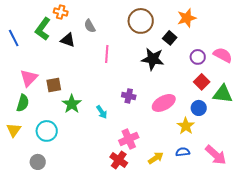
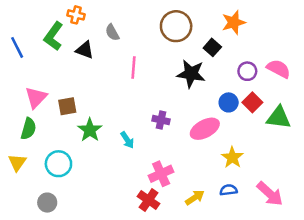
blue circle: (199, 108) -> (229, 102), moved

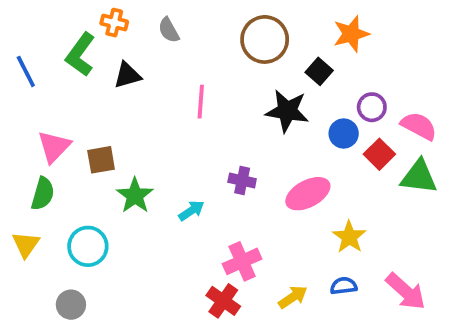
gray semicircle: (112, 32) -> (169, 30), moved
black triangle: (85, 50) -> (127, 75), turned -36
pink semicircle: (279, 69) -> (419, 126), moved
blue circle: (229, 102) -> (344, 133), moved
cyan arrow: (127, 140) -> (191, 211), turned -90

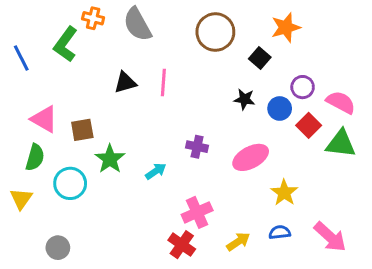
gray semicircle: (169, 30) -> (137, 24), size x1.6
black triangle: (127, 75) -> (125, 82), moved
black star: (287, 111) -> (244, 99), moved, size x0.6
pink triangle: (54, 147) -> (44, 119), turned -44
cyan circle: (88, 246) -> (70, 183), moved

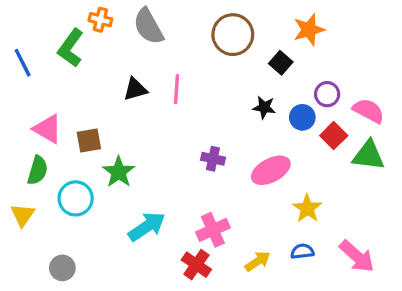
cyan arrow: (156, 171) -> (147, 227), moved, size x1.6

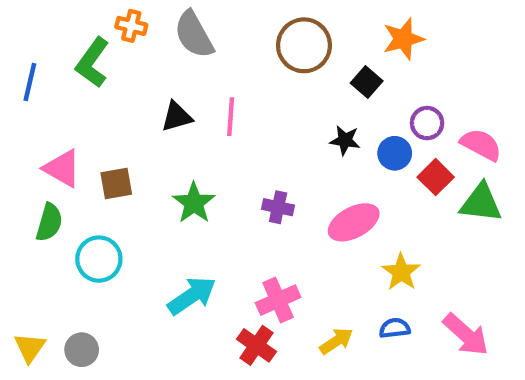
blue line: (23, 63) -> (30, 82), turned 40
green star: (119, 172) -> (194, 203), moved
yellow triangle: (23, 215) -> (30, 348), moved

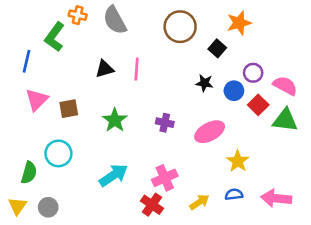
blue line: (30, 82) -> (26, 61), moved
pink triangle: (62, 168) -> (37, 100), turned 45
green semicircle: (49, 222) -> (29, 173), moved
pink arrow: (466, 335) -> (276, 198), turned 144

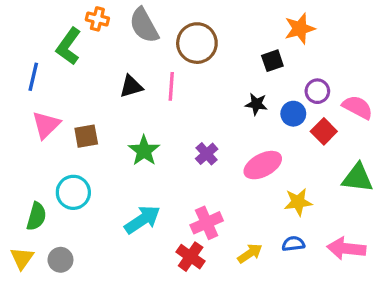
brown circle: (180, 27) -> (197, 43), moved
black square: (217, 48) -> (272, 61), turned 30
green triangle: (285, 120) -> (358, 178), moved
purple cross: (165, 123) -> (207, 154), turned 36
yellow star: (238, 161) -> (298, 202), turned 30

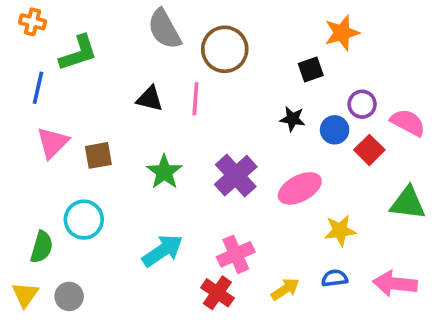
orange cross: (97, 19) -> (32, 22), moved
green L-shape: (69, 46) -> (78, 53), turned -144
black triangle: (131, 86) -> (150, 99), turned 30
purple cross: (207, 154) -> (236, 176), size x1.6

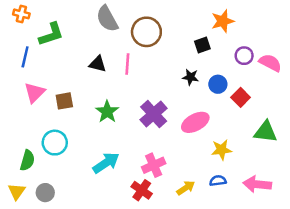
purple circle: (362, 104) -> (244, 56), moved
pink semicircle: (408, 123) -> (270, 63), moved

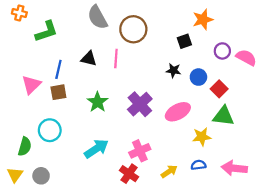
blue line: (25, 57) -> (58, 69), moved
green triangle: (266, 132) -> (223, 116), moved

